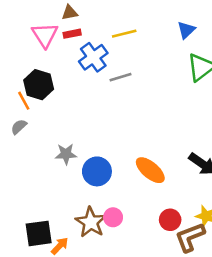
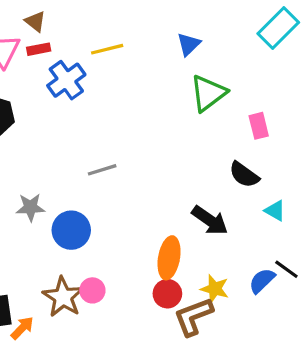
brown triangle: (70, 13) -> (35, 21), turned 49
gray line: (121, 77) -> (102, 170), moved
orange ellipse: (150, 170) -> (169, 258), moved, turned 60

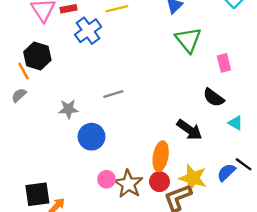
green triangle: (208, 93) -> (188, 40), turned -32
gray star: (30, 207) -> (68, 109), moved
yellow star: (215, 289) -> (193, 178), size x1.4
brown star: (63, 297) -> (128, 184), moved

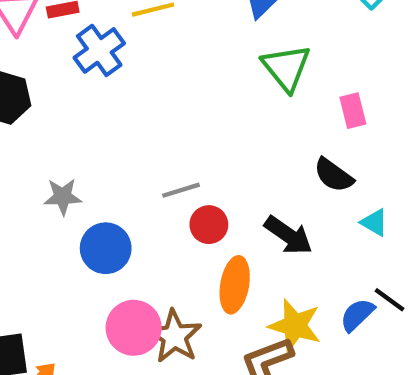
gray line: (113, 94) -> (181, 190), moved
pink circle: (106, 179) -> (134, 328), size x1.6
red circle: (159, 182) -> (209, 225), moved

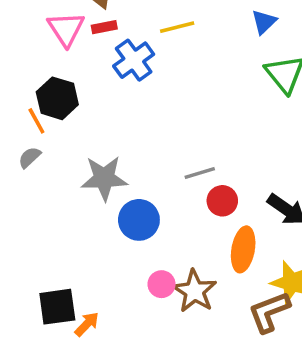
gray star: (63, 197) -> (104, 178), size x1.5
pink circle: (134, 328) -> (162, 284), size x0.6

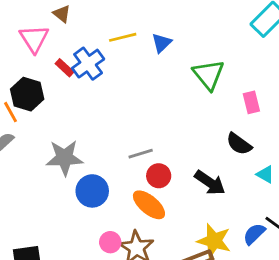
blue triangle: (264, 22) -> (161, 43), moved
red rectangle: (104, 27) -> (65, 68), moved, turned 54
orange ellipse: (243, 249) -> (149, 205), moved, turned -60

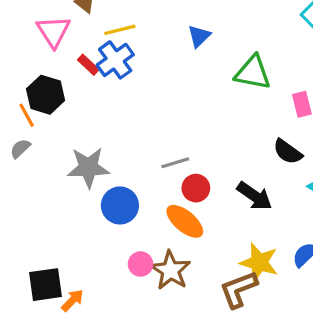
yellow line: (123, 37) -> (120, 30), moved
green triangle: (209, 75) -> (253, 73), turned -40

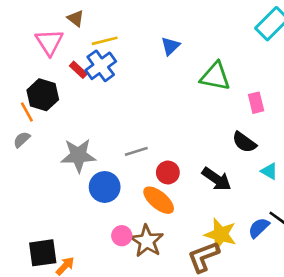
gray line: (175, 163) -> (136, 151), moved

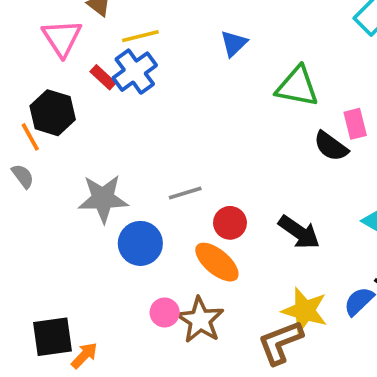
gray semicircle: (22, 140) -> (23, 176), turned 96
black semicircle: (244, 142) -> (331, 146), moved

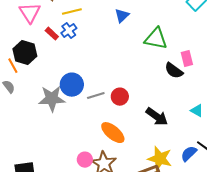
blue cross: (135, 72) -> (69, 31), size x0.7
red circle: (230, 223) -> (120, 97), moved
blue circle: (140, 243) -> (72, 85), moved

